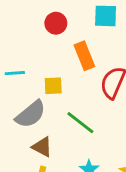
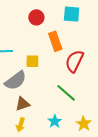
green line: (80, 123) -> (66, 93), moved
brown triangle: (42, 147) -> (22, 104), turned -49

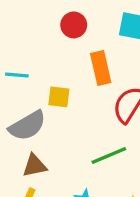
green line: (66, 93) -> (109, 155), turned -70

